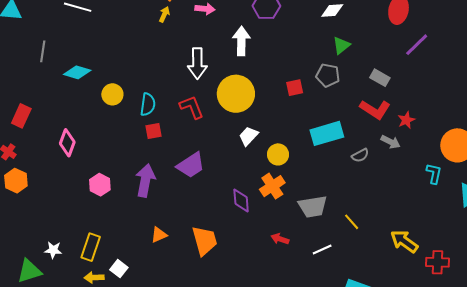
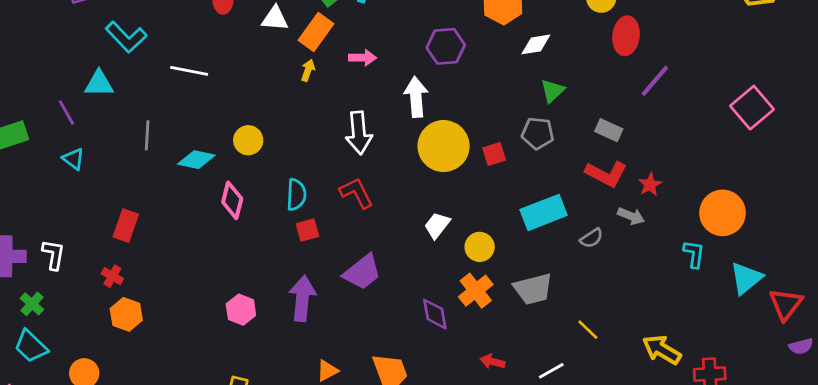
yellow circle: (112, 94) -> (248, 140), moved
yellow circle: (236, 94) -> (444, 146), moved
pink diamond: (67, 143) -> (232, 200), moved
gray trapezoid: (313, 207) -> (533, 289), moved

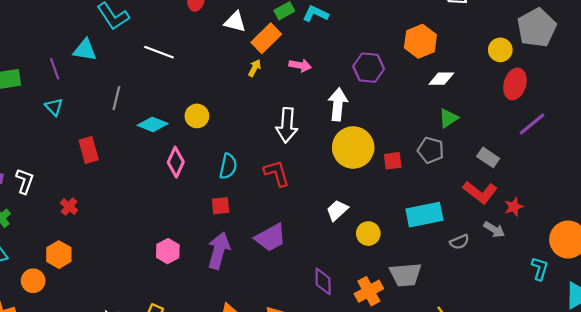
red rectangle: (126, 226) -> (89, 150), moved, turned -45
red square: (307, 230) -> (220, 206), moved
orange cross: (476, 291) -> (369, 291), moved
orange hexagon: (126, 314) -> (59, 255), moved

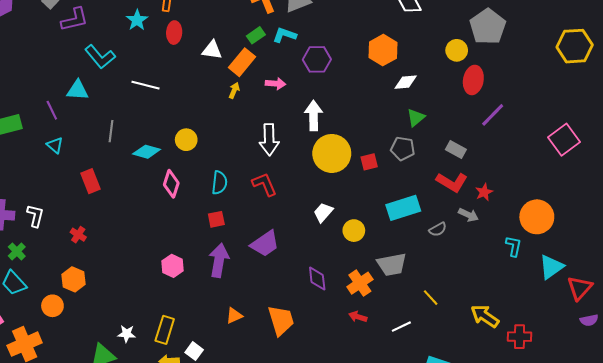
purple hexagon: (369, 68) -> (317, 59), moved

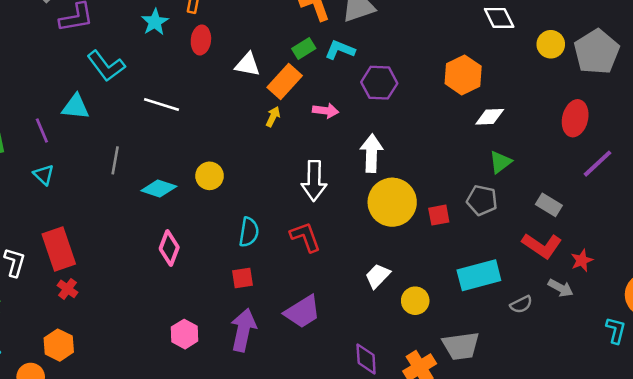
yellow circle: (457, 50) -> (551, 44), moved
red rectangle: (91, 181) -> (59, 249), moved, size x1.4
pink diamond: (171, 184) -> (169, 248), moved

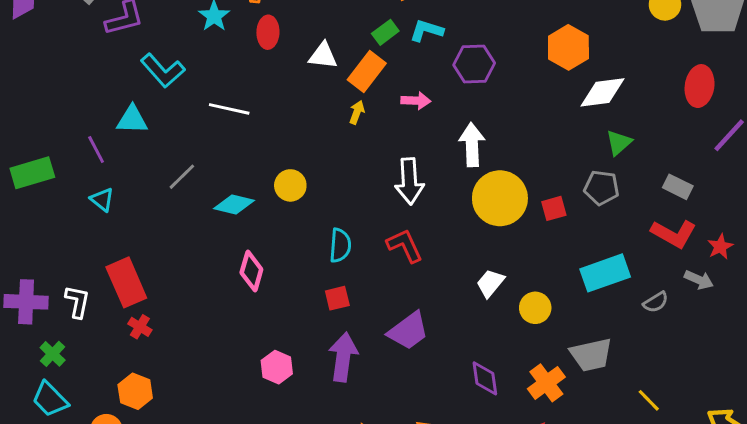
white diamond: (490, 117) -> (602, 92), size x1.4
gray line: (115, 160) -> (182, 177), turned 40

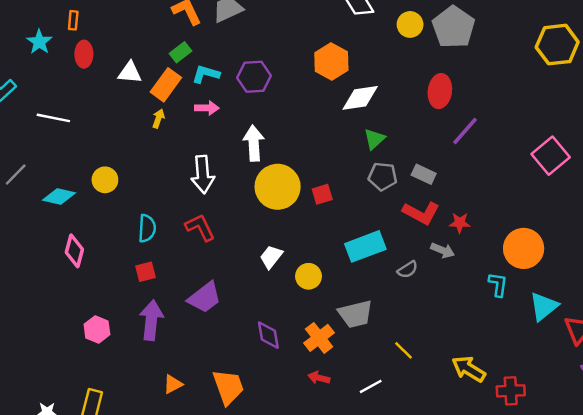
cyan L-shape: (427, 30) -> (206, 74), moved
gray pentagon: (601, 188) -> (383, 176), moved
red star: (720, 247) -> (460, 223), turned 30

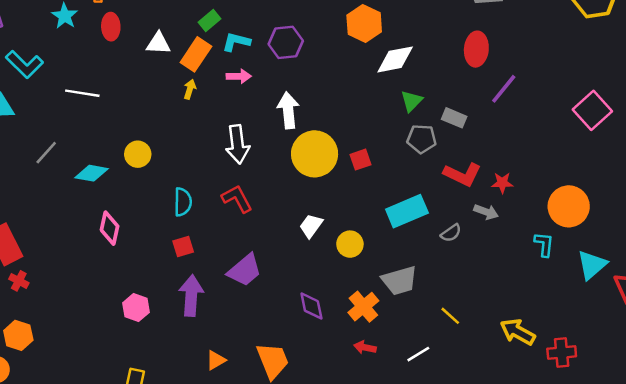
gray rectangle: (424, 174) -> (454, 118), moved

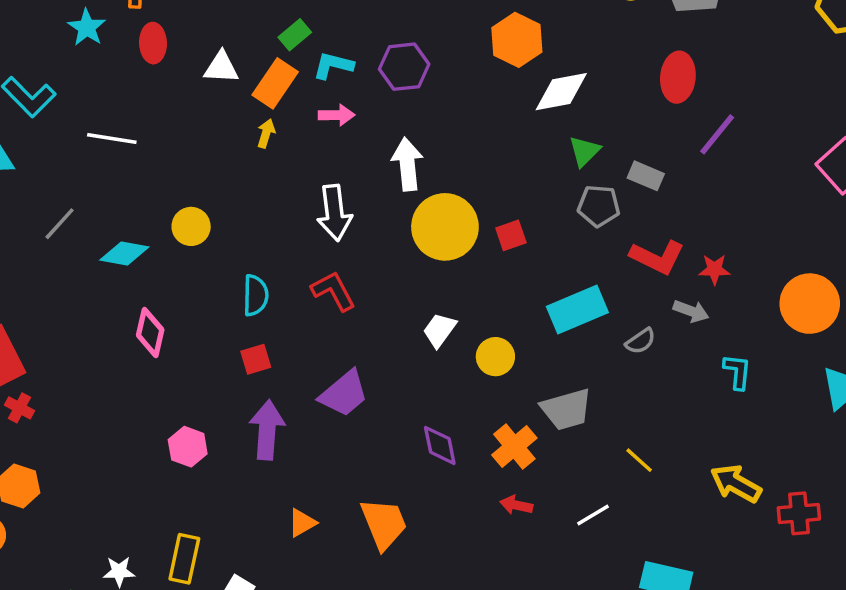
cyan L-shape: (544, 244) -> (737, 372), moved

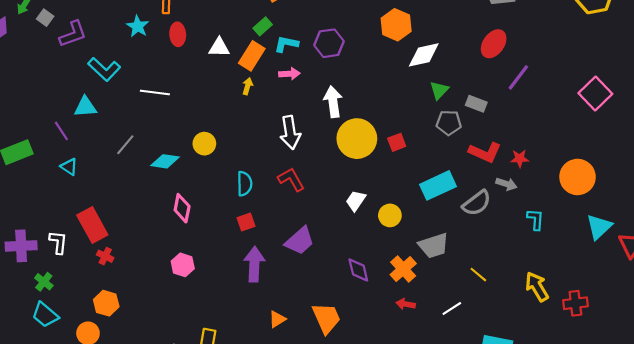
red ellipse: (678, 77) -> (494, 44), turned 32
gray semicircle: (641, 341) -> (477, 203), size x1.6
pink hexagon: (188, 447) -> (183, 265), moved
yellow arrow: (736, 484) -> (537, 287), turned 32

